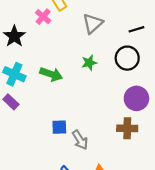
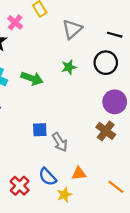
pink cross: (43, 17) -> (15, 22), moved
black line: (136, 29) -> (115, 35), turned 32
brown cross: (127, 128) -> (106, 131), turned 36

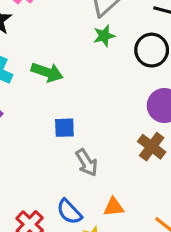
green star: (69, 67) -> (104, 36), moved
blue square: (40, 130) -> (64, 128), moved

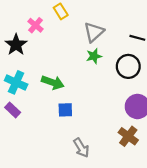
blue square: (64, 128) -> (65, 110), moved

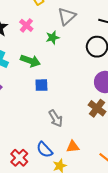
pink cross: (35, 25) -> (26, 25), moved
green star: (94, 56) -> (53, 38), moved

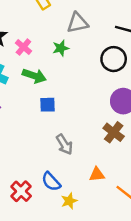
gray triangle: (67, 16) -> (78, 23), turned 30
pink cross: (26, 25) -> (23, 47), moved
orange triangle: (73, 147) -> (97, 174), moved

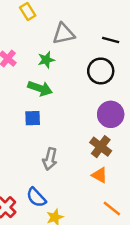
green arrow: (34, 76) -> (40, 88), moved
gray arrow: (64, 144) -> (50, 159), turned 45
orange triangle: (97, 174) -> (99, 175), moved, turned 35

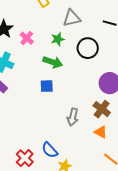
black circle: (101, 71) -> (88, 48), moved
gray arrow: (50, 159) -> (73, 117), moved

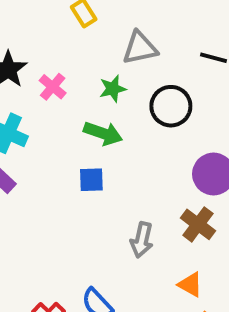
orange triangle: (101, 132) -> (190, 285), moved

